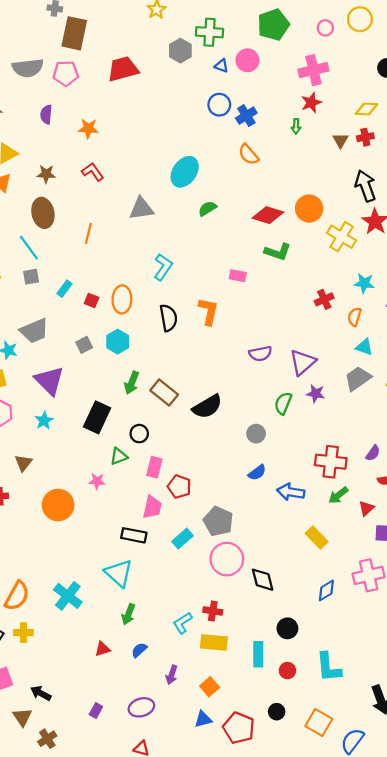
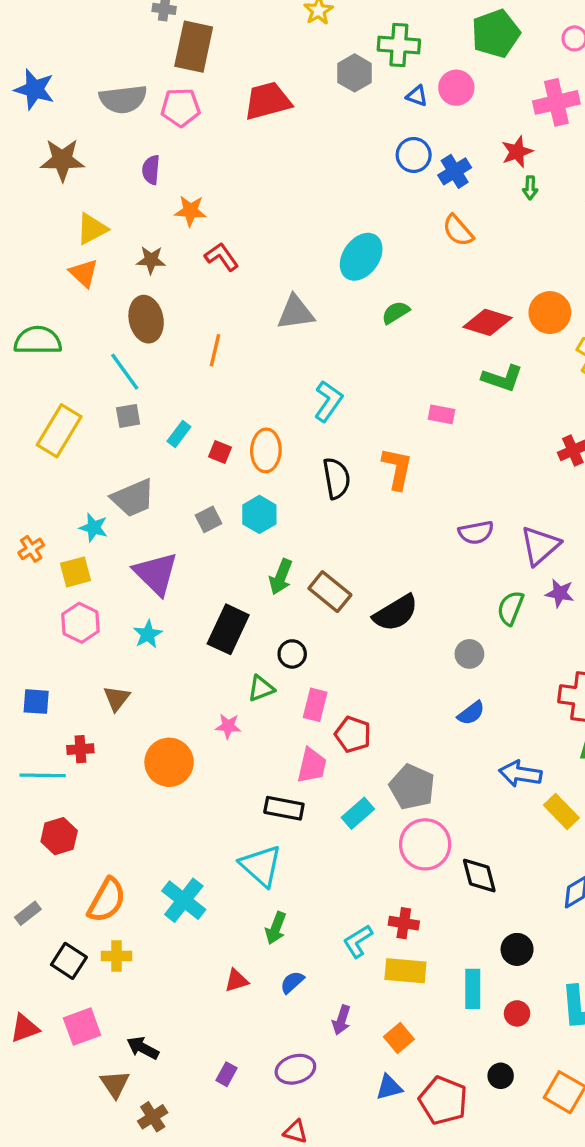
red star: (311, 103) -> (517, 152), moved
orange star: (88, 129) -> (190, 211), moved
blue arrow: (291, 492) -> (520, 774), moved

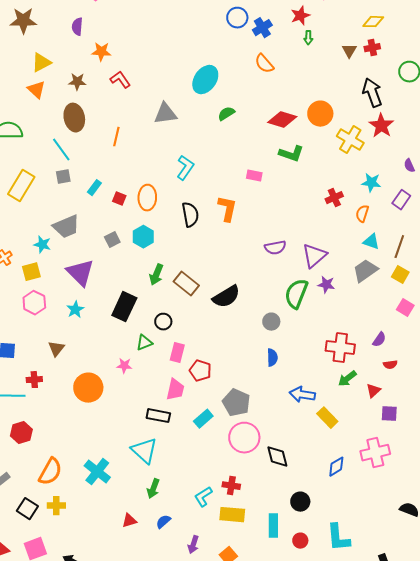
green semicircle: (510, 608) -> (296, 294), size x1.4
blue semicircle: (471, 713) -> (272, 358), turned -54

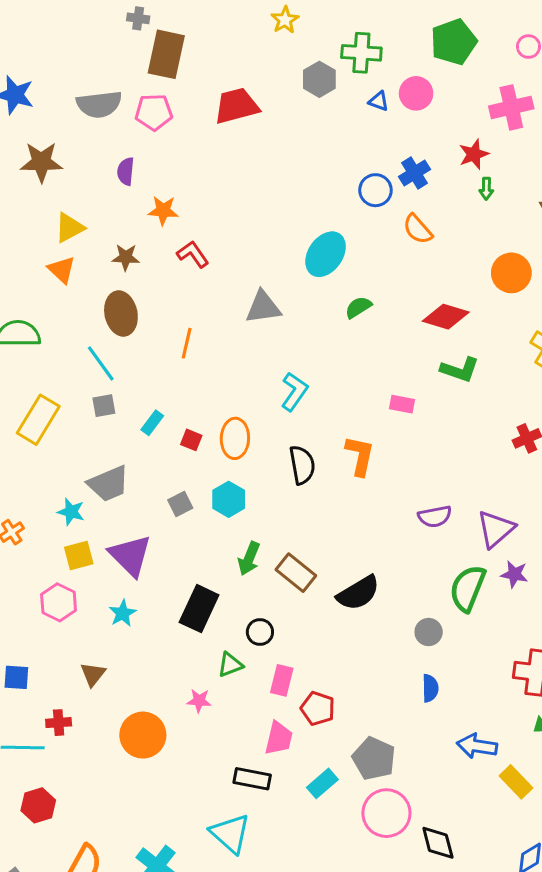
blue circle: (237, 18) -> (375, 190), moved
orange circle: (320, 114) -> (511, 273), moved
yellow square: (31, 272) -> (79, 556), moved

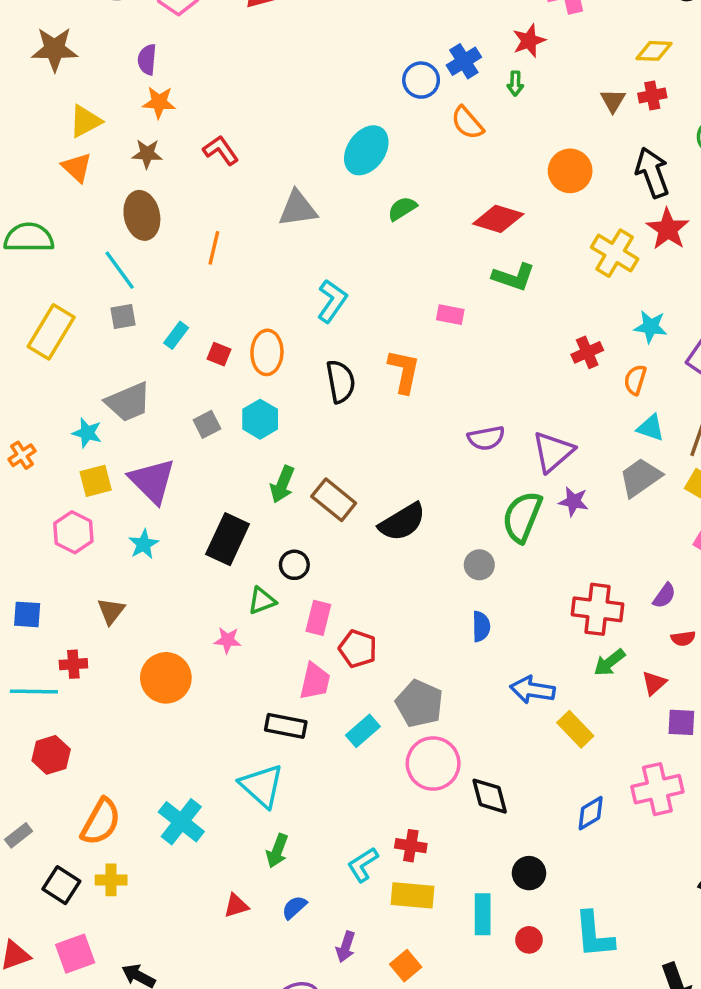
green arrow: (486, 189) -> (515, 83), moved
orange star: (163, 210) -> (159, 102), moved

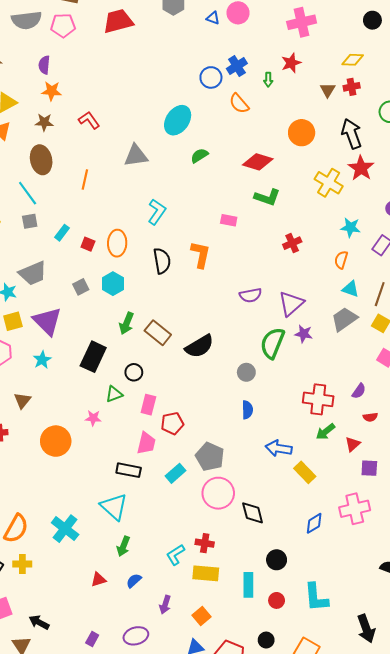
red star: (529, 41) -> (291, 63), moved
red cross: (587, 352) -> (292, 243), moved
red pentagon: (358, 649) -> (172, 423), turned -30

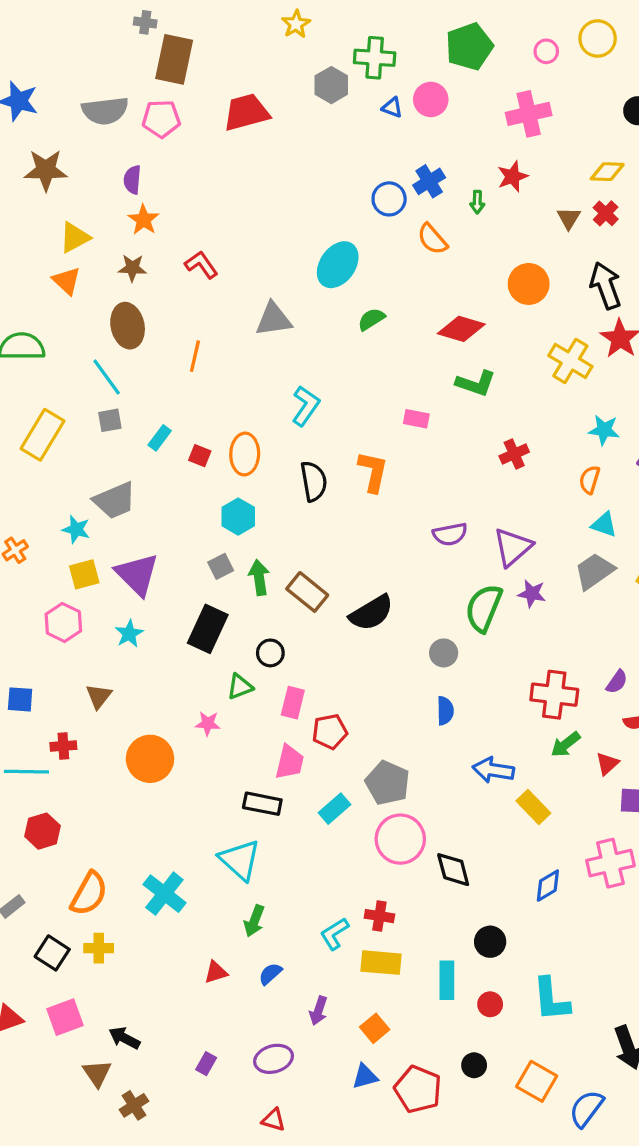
red cross: (352, 87) -> (606, 213), turned -35
orange star: (52, 91) -> (144, 220), turned 30
gray square: (81, 287) -> (221, 566), moved
green arrow: (127, 323) -> (259, 578), turned 150

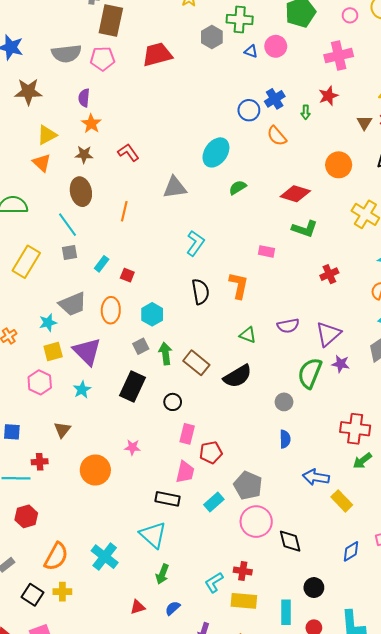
orange ellipse: (245, 454) -> (111, 310), moved
cyan star: (76, 529) -> (48, 323), turned -30
green triangle: (240, 687) -> (248, 335), moved, turned 42

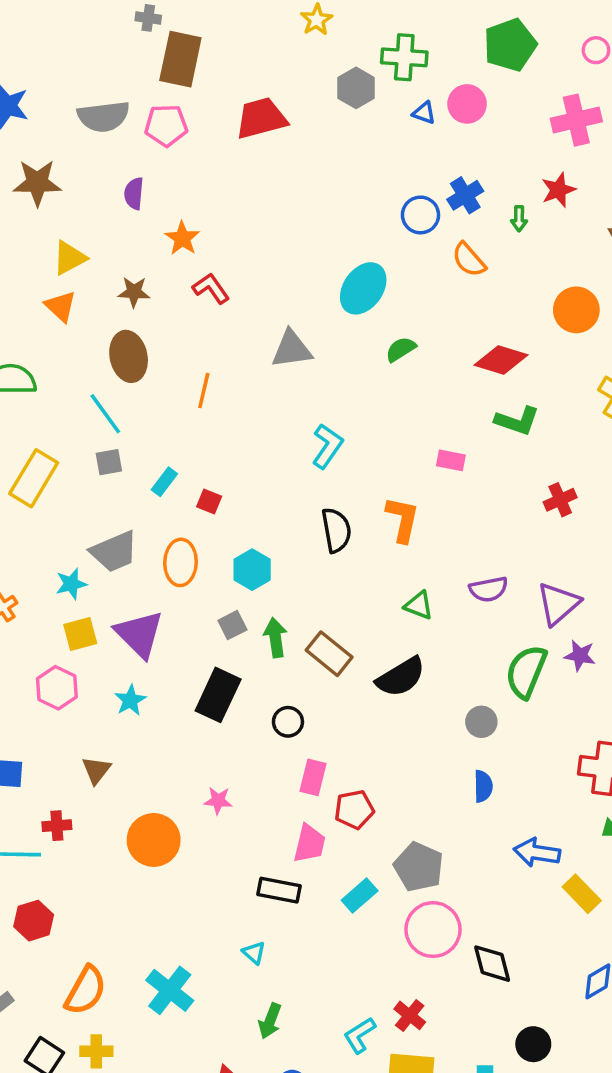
orange star: (91, 124) -> (182, 238), moved
cyan triangle: (153, 535) -> (254, 953), size x0.5
red cross: (243, 571) -> (410, 1015), turned 30

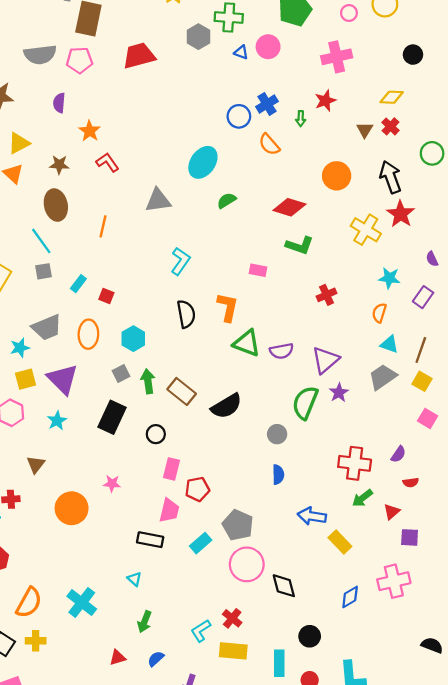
green triangle: (419, 605) -> (247, 343), moved, size x1.5
purple star: (580, 656) -> (339, 393), turned 30

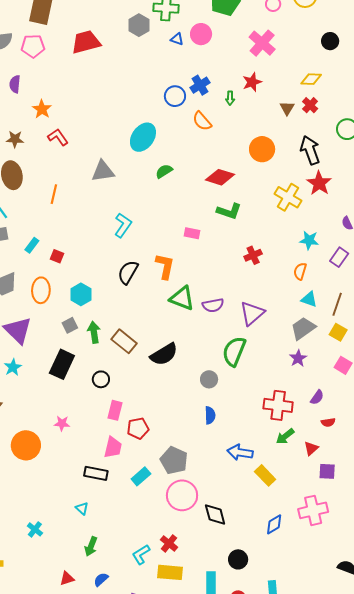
pink cross: (337, 57) -> (262, 43), turned -36
black semicircle: (186, 314) -> (128, 272), turned -140
purple star: (339, 393) -> (298, 358), moved
cyan cross: (82, 603) -> (35, 529), size x0.6

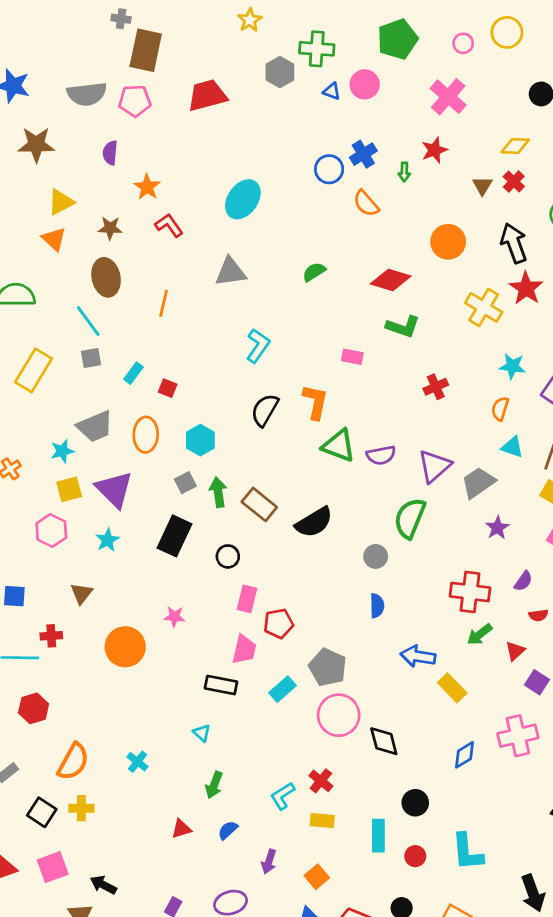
cyan ellipse: (143, 137) -> (243, 199), moved
gray trapezoid: (303, 328) -> (478, 483), moved
purple square: (327, 471) -> (537, 682), turned 30
yellow rectangle: (170, 572) -> (322, 821), size x0.7

